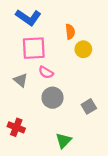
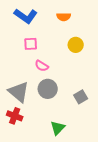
orange semicircle: (70, 32) -> (64, 17), moved, turned 96
pink square: (34, 48) -> (31, 44), size x0.6
gray triangle: (21, 80) -> (19, 92), moved, size x1.6

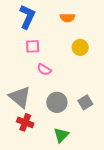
blue L-shape: (26, 16) -> (27, 17), turned -100
gray circle: (48, 89) -> (57, 102), moved
red cross: (15, 116) -> (25, 122), moved

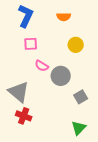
gray circle: (57, 102) -> (61, 76), moved
green triangle: (61, 135) -> (79, 128), moved

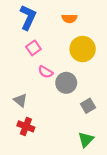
pink square: (31, 44) -> (33, 48), turned -32
yellow circle: (76, 45) -> (83, 49), size x1.5
gray triangle: (19, 92) -> (20, 100), size x0.6

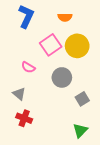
pink square: (33, 48) -> (51, 45), moved, size x1.5
pink semicircle: (45, 72) -> (28, 67), moved

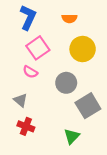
pink square: (51, 45) -> (38, 48), moved
gray square: (82, 99) -> (88, 106), size x1.6
green triangle: (80, 130) -> (72, 136), moved

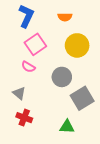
green triangle: (72, 136) -> (67, 127), turned 49

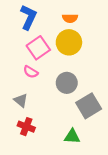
yellow circle: (77, 45) -> (69, 42), moved

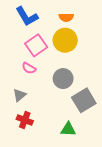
blue L-shape: (28, 17) -> (27, 16), turned 125
gray triangle: (21, 100) -> (20, 95), turned 40

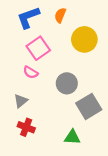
blue L-shape: (27, 16) -> (28, 17), turned 100
orange semicircle: (66, 17) -> (60, 15), moved, turned 112
yellow circle: (65, 40) -> (84, 39), moved

